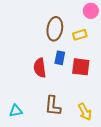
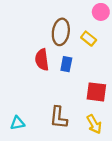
yellow rectangle: (80, 35) -> (89, 39), turned 56
red square: (81, 67) -> (96, 92), moved
red semicircle: (40, 68) -> (42, 60), moved

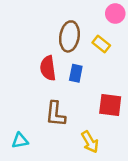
brown L-shape: (59, 118) -> (56, 114), moved
yellow arrow: (94, 124) -> (90, 142), moved

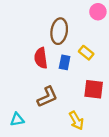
yellow rectangle: (101, 44) -> (86, 53), moved
brown L-shape: (56, 114) -> (47, 97), turned -120

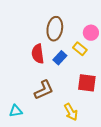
pink circle: (98, 12) -> (91, 33), moved
blue rectangle: (65, 62) -> (60, 58), turned 32

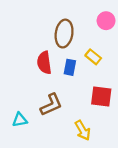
pink circle: (91, 33) -> (106, 21), moved
blue rectangle: (60, 58) -> (70, 67), turned -32
cyan triangle: (16, 111) -> (20, 120), moved

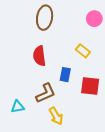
brown ellipse: (64, 34) -> (45, 18), moved
blue rectangle: (70, 67) -> (65, 75), moved
yellow arrow: (83, 130) -> (56, 116), moved

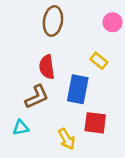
blue rectangle: (65, 75) -> (78, 89), size x1.6
red square: (90, 86) -> (95, 123), moved
brown L-shape: (46, 93) -> (37, 97), moved

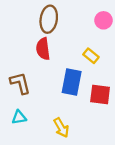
red semicircle: (47, 67) -> (43, 49), moved
brown L-shape: (37, 97) -> (20, 83), moved, turned -80
red square: (95, 123) -> (100, 95), moved

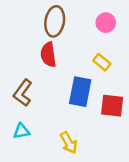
pink circle: (104, 20) -> (106, 23), moved
brown L-shape: (20, 83) -> (23, 93), turned -130

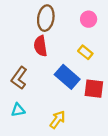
blue rectangle: (80, 92) -> (67, 77), turned -60
yellow arrow: (69, 143) -> (58, 120), turned -114

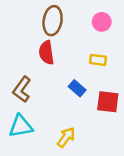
yellow rectangle: (85, 52) -> (98, 60), turned -32
blue rectangle: (67, 77) -> (77, 88), size x0.6
cyan triangle: (18, 110) -> (21, 126), size x1.5

